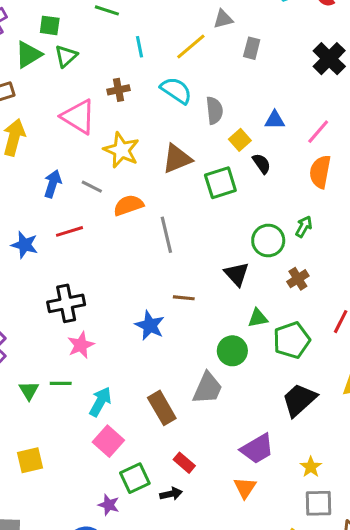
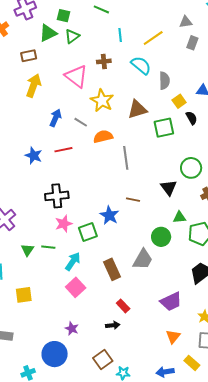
gray triangle: (223, 19) -> (186, 22), moved
green square: (135, 478) -> (88, 232), moved
orange triangle: (245, 488) -> (173, 337), moved

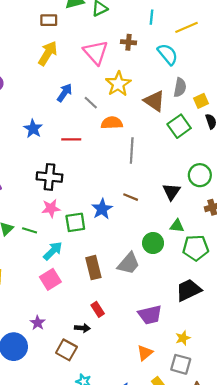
gray semicircle: (164, 81) -> (180, 87), moved
brown triangle: (137, 109) -> (154, 101), turned 40
green square: (164, 128) -> (179, 126), turned -35
red line: (63, 150) -> (71, 139), moved
brown square: (103, 360) -> (66, 350), moved, turned -36

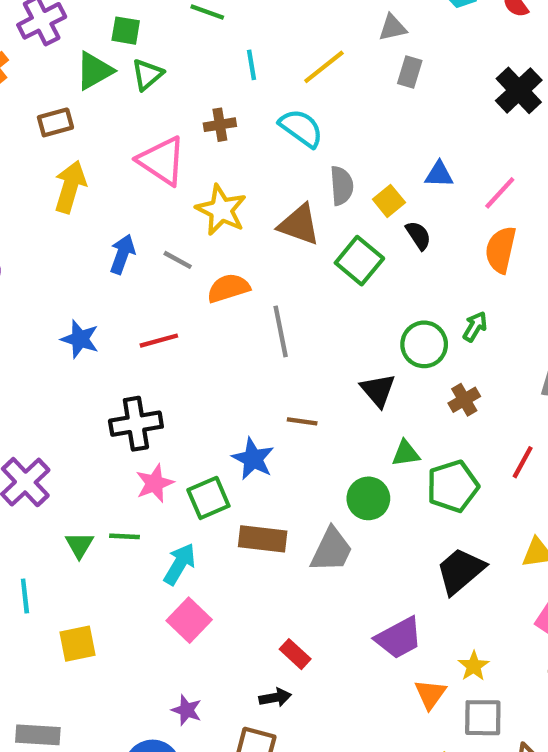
brown rectangle: (93, 268) -> (263, 539), moved, turned -55
orange triangle: (145, 353) -> (430, 694), moved

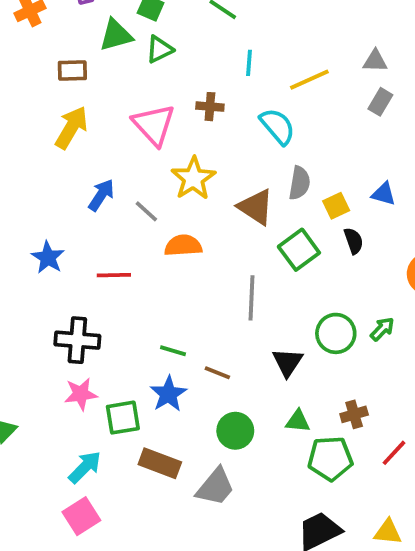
gray line: (281, 331) -> (252, 298), moved
brown cross: (464, 400) -> (354, 414), moved
green circle: (368, 498) -> (235, 431), moved
green line: (124, 536) -> (173, 351), moved

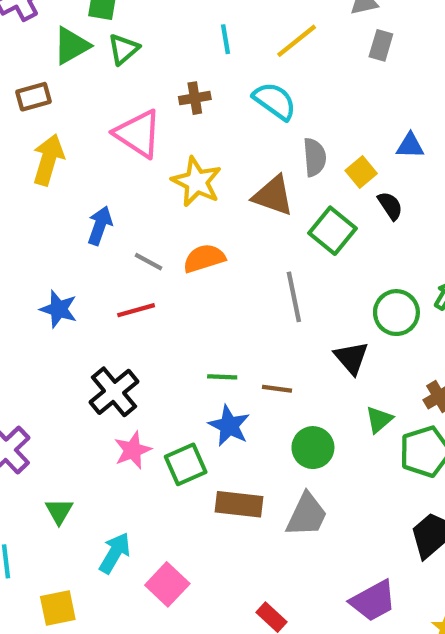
gray line: (146, 211) -> (149, 262), moved
black cross: (77, 340) -> (114, 392), turned -30
green triangle: (298, 421) -> (379, 420), turned -32
cyan arrow: (85, 467) -> (115, 553), moved

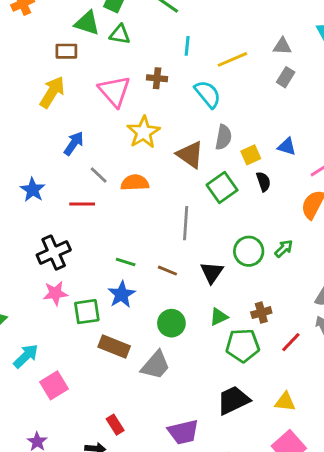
green triangle: (71, 46) -> (87, 23), turned 32
green triangle: (123, 49) -> (120, 34), turned 35
brown rectangle: (33, 97) -> (66, 51), moved
brown line: (277, 389) -> (167, 271), moved

